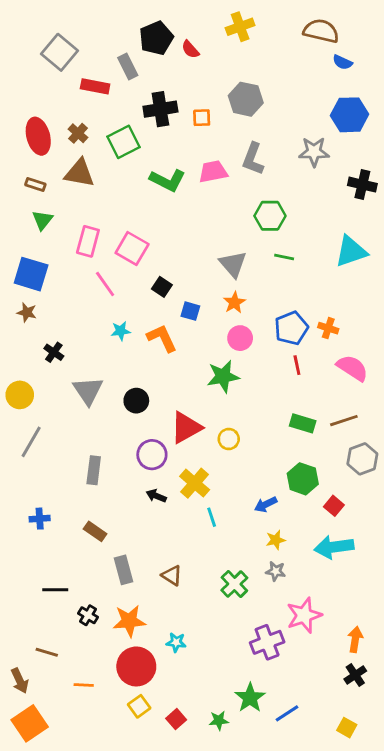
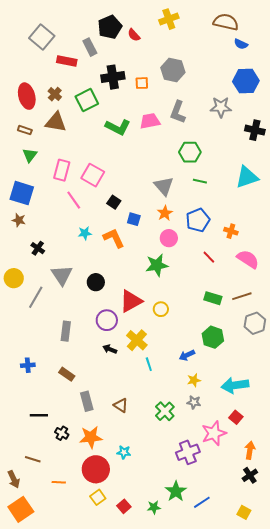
blue pentagon: (291, 328) -> (198, 220), moved
red line: (297, 365) -> (209, 257), turned -32
gray line: (31, 442) -> (36, 297), moved
red square: (334, 506) -> (236, 417), moved

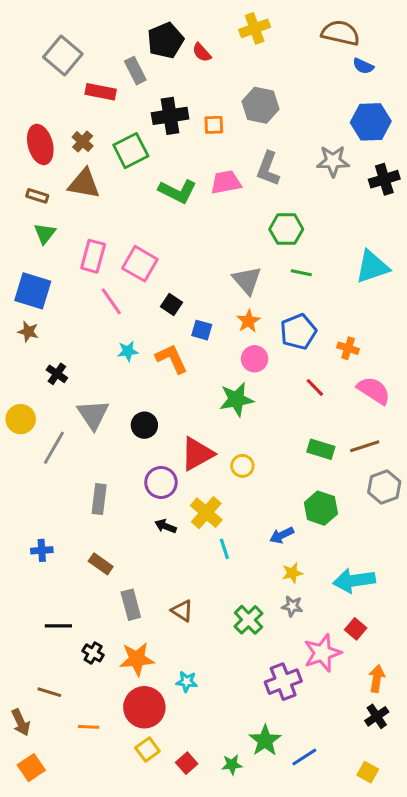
black cross: (255, 130) -> (384, 179), moved, turned -30
orange square: (21, 509) -> (31, 768), size x0.7

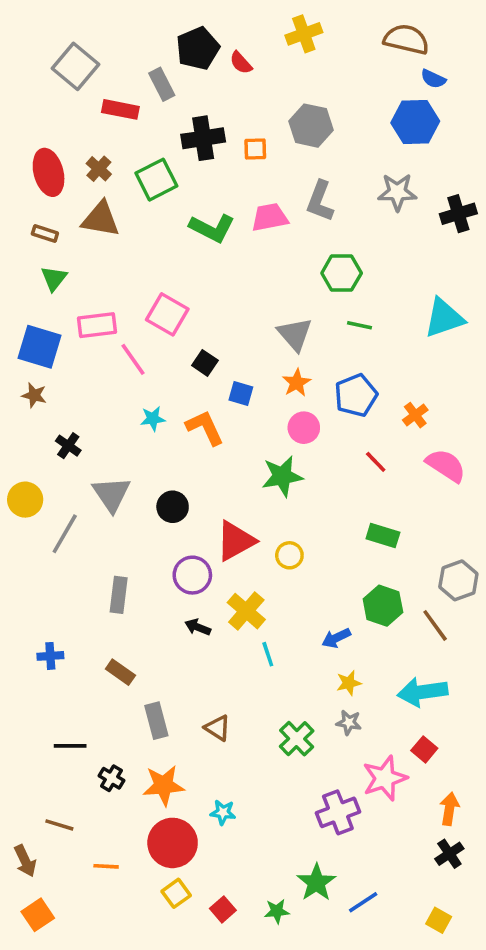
blue hexagon: (371, 122) -> (415, 122), moved
pink rectangle: (93, 256) -> (97, 325), moved, turned 68
orange cross: (348, 348) -> (415, 415), turned 35
brown line: (365, 446) -> (435, 625), moved, turned 72

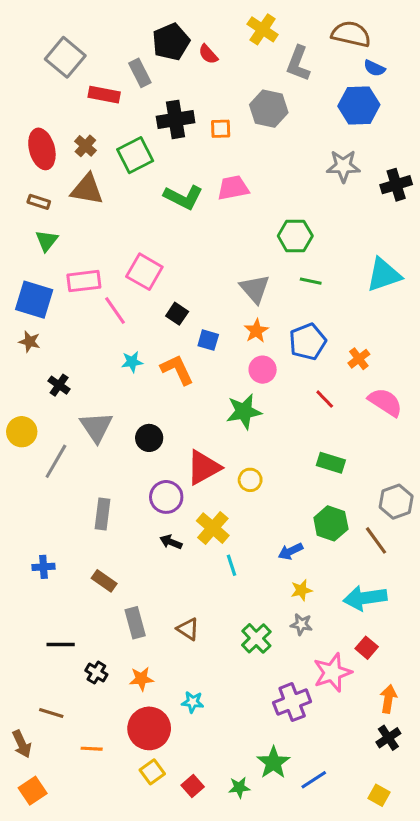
yellow cross: (304, 34) -> (263, 29), turned -36
gray L-shape: (320, 201) -> (298, 64), moved
orange star: (164, 785) -> (141, 679), size x0.7

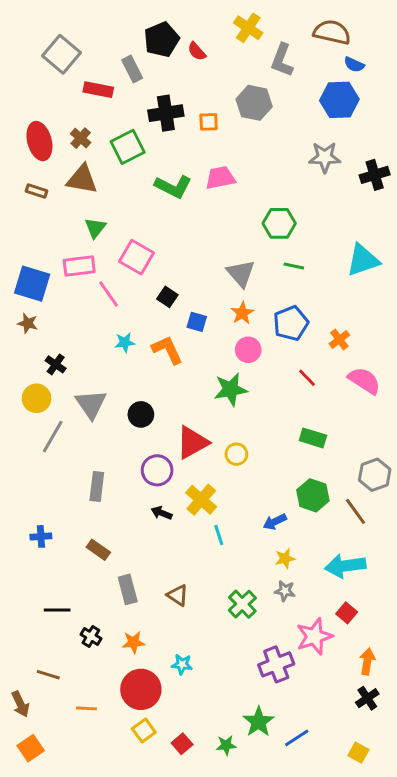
green triangle: (47, 241) -> (95, 228), moved
yellow circle: (22, 432) -> (37, 398), moved

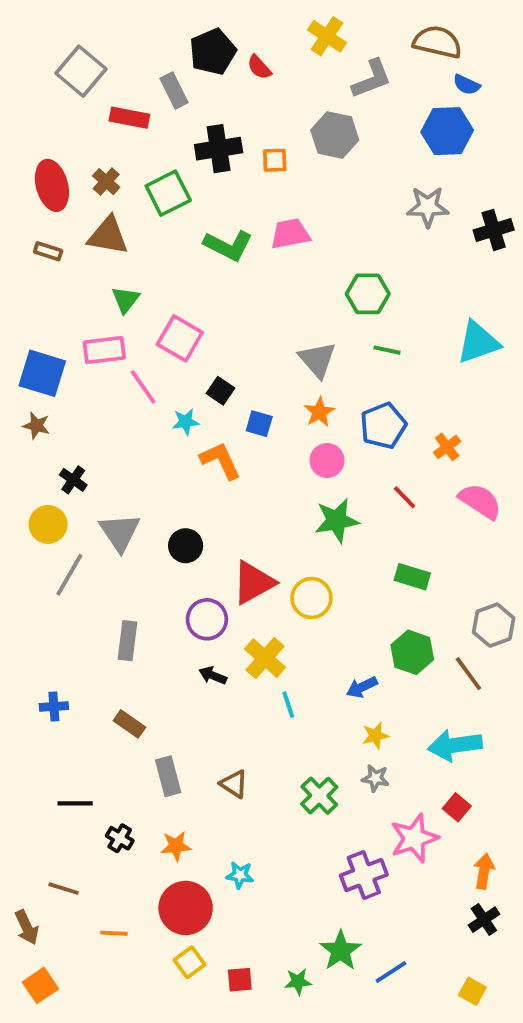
gray L-shape: (282, 60) -> (372, 79), turned -132
cyan star: (125, 342) -> (186, 422), moved
green star: (231, 389) -> (337, 521), moved
yellow circle: (236, 454) -> (312, 598), size x1.4
red square: (182, 744) -> (240, 980), turned 36

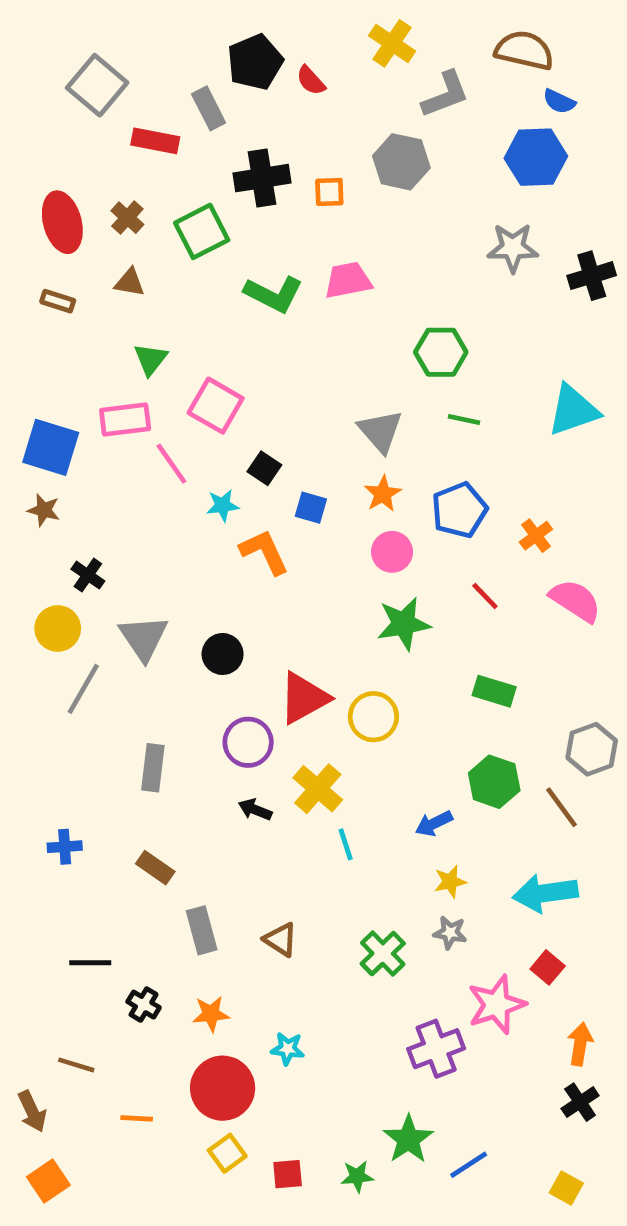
brown triangle: (108, 236) -> (130, 283), size x0.6

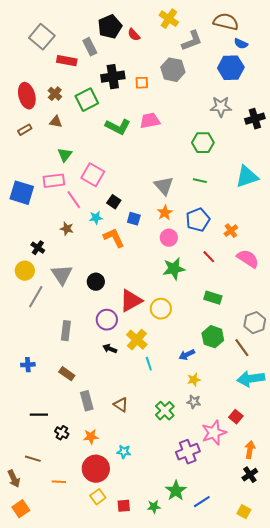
brown rectangle: (58, 301) -> (25, 130), turned -48
green hexagon: (441, 352) -> (203, 143), moved
brown star: (44, 510) -> (67, 229), moved
cyan arrow: (545, 893) -> (251, 379), moved

